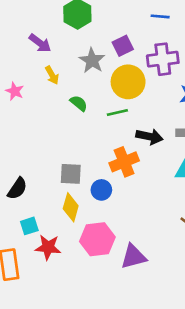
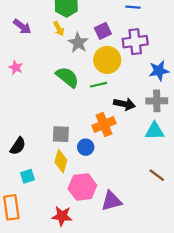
purple arrow: (40, 43) -> (22, 27), moved
yellow arrow: (52, 75) -> (59, 29), moved
green semicircle: (79, 103) -> (67, 77), size x1.6
red star: (48, 247) -> (62, 216), moved

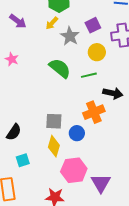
yellow arrow: (59, 29) -> (52, 23), turned 72
yellow circle: (107, 60) -> (97, 52), size x0.7
purple triangle: (112, 201) -> (101, 183), turned -45

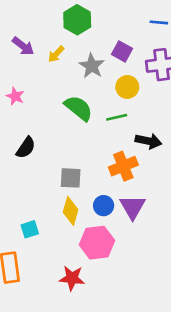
yellow arrow: (52, 23) -> (56, 54), moved
purple square: (93, 25) -> (122, 51), turned -35
black semicircle: (14, 132) -> (26, 148), moved
blue circle: (77, 133) -> (104, 206), moved
purple triangle: (101, 183) -> (133, 207), moved

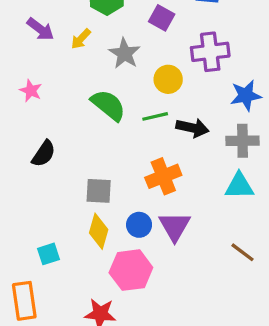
purple square: (122, 51) -> (162, 18), moved
black arrow: (148, 141) -> (192, 128), moved

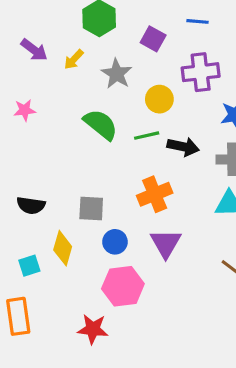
pink star: (31, 91) -> (25, 110), turned -30
black semicircle: (44, 154) -> (31, 205), moved, turned 64
blue circle: (139, 225) -> (115, 242), moved
yellow diamond: (99, 231) -> (63, 248), moved
cyan square: (49, 254) -> (29, 266), moved

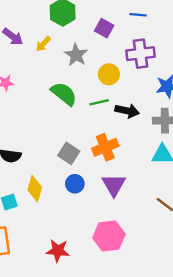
gray square: (91, 209) -> (69, 153), moved, turned 30
pink hexagon: (123, 286) -> (109, 236), moved

